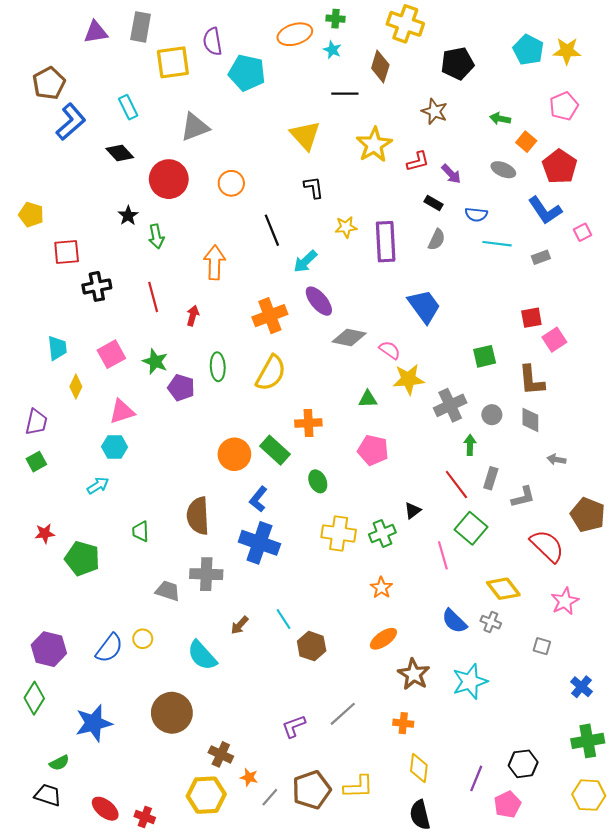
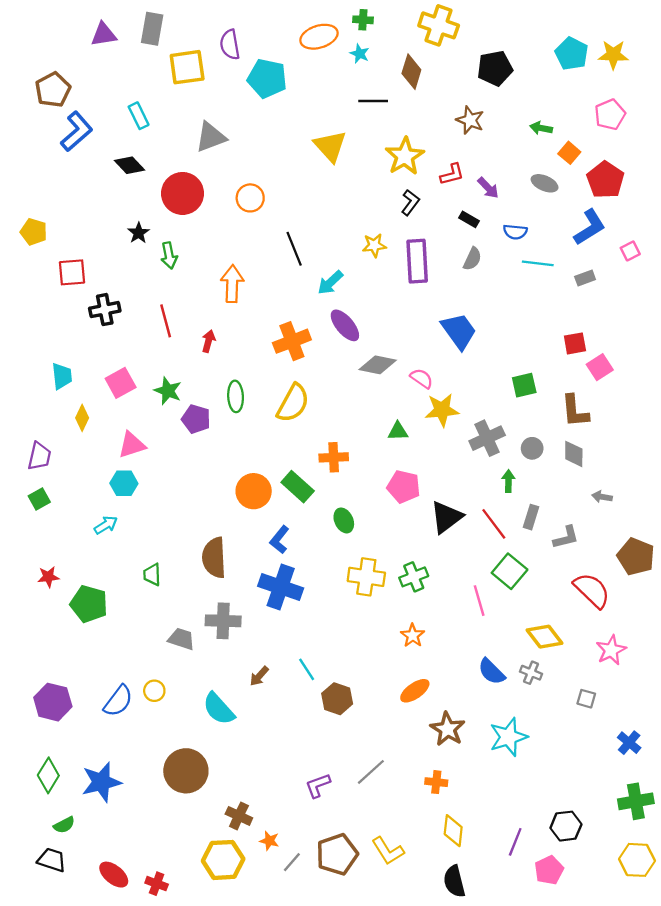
black L-shape: (314, 187) -> (410, 202), moved, turned 45
blue L-shape: (545, 210) -> (590, 227), turned -88
black triangle: (413, 511) -> (446, 517), moved, size x1.8
green diamond: (34, 698) -> (48, 775), moved
yellow L-shape: (358, 787) -> (388, 851), turned 60

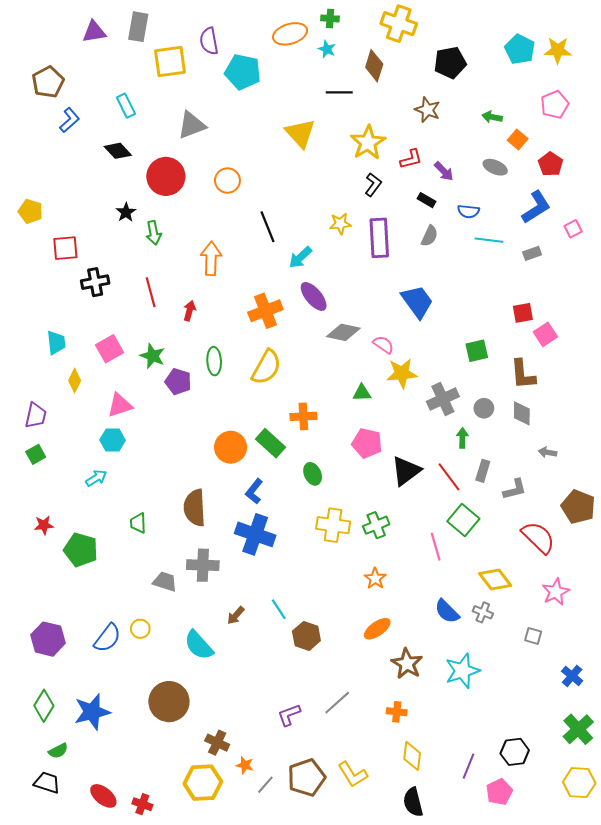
blue L-shape: (77, 131) -> (70, 120), size x0.7
red pentagon: (605, 180) -> (551, 164), size x0.7
green cross: (636, 801) -> (578, 729), turned -32

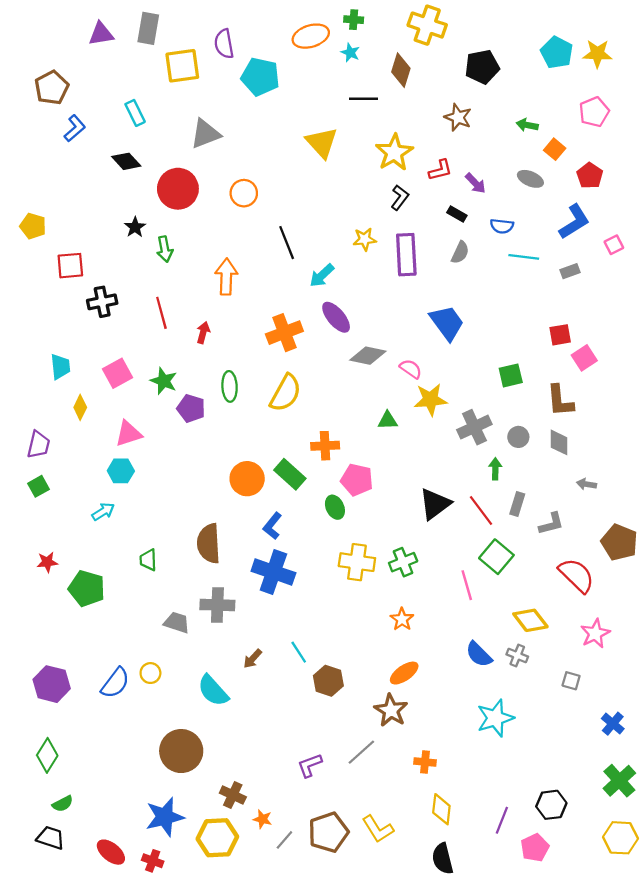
pink pentagon: (367, 443) -> (357, 480), moved
brown star: (407, 664) -> (391, 710), moved
blue star: (92, 712) -> (165, 817), moved

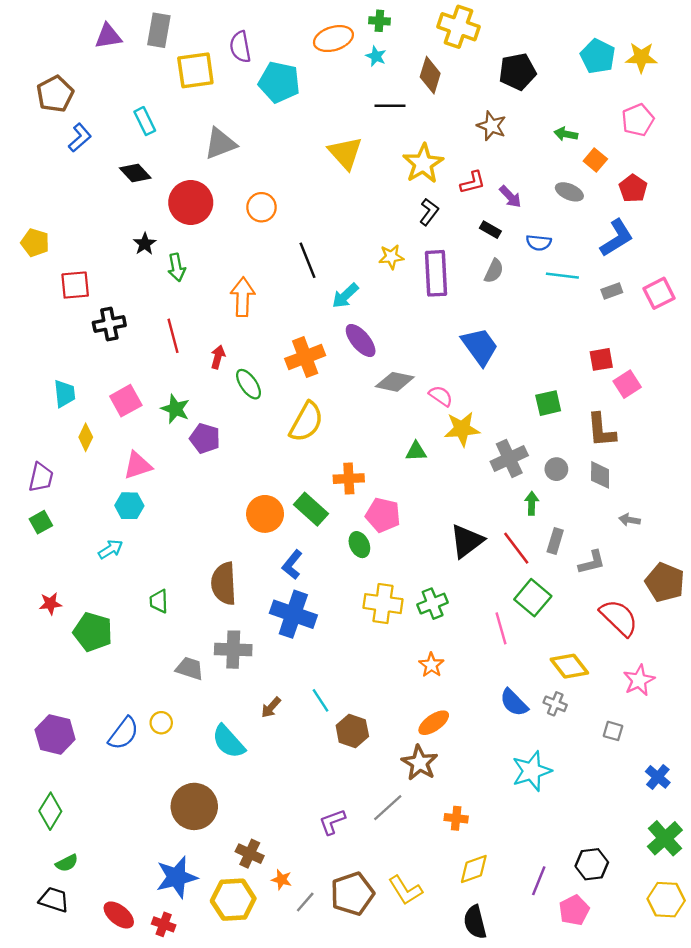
pink square: (614, 245) -> (659, 293), moved, size x1.5
green ellipse: (230, 386) -> (249, 384), moved, turned -32
yellow diamond: (441, 809) -> (474, 869), turned 64

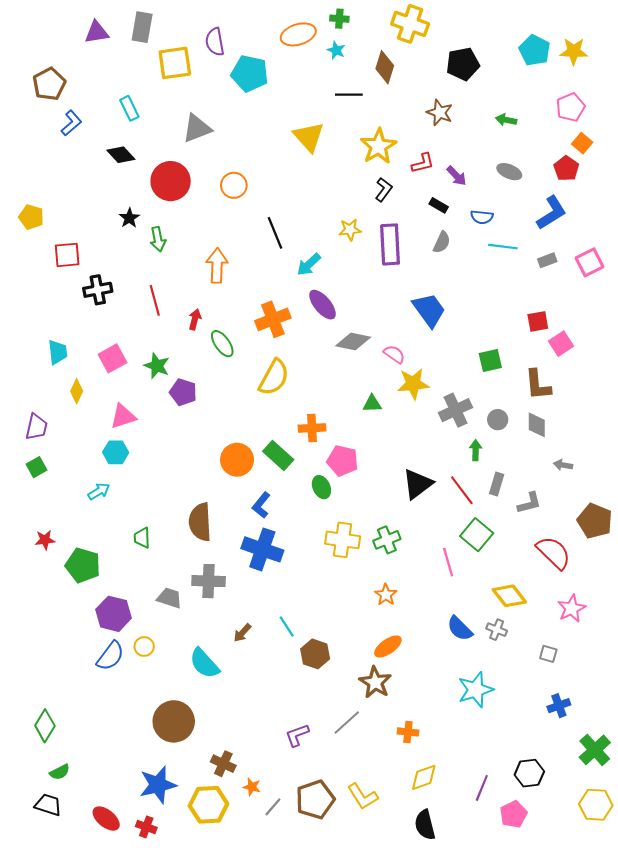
orange square: (595, 160) -> (582, 143), moved
purple hexagon: (55, 735) -> (114, 614), moved
blue cross: (658, 777) -> (559, 706), moved, turned 30

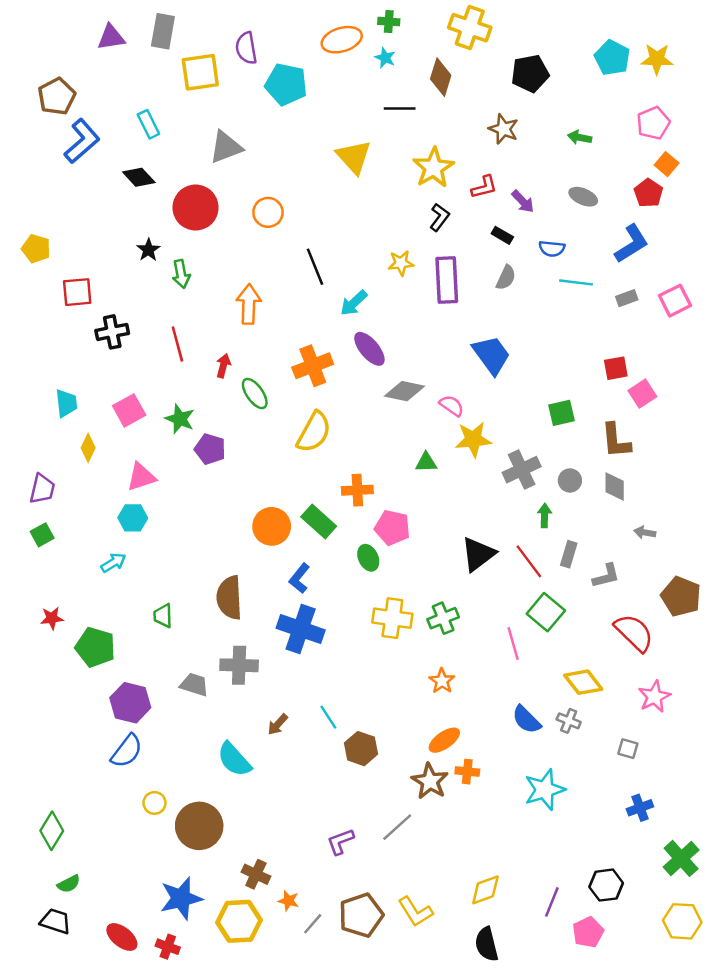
blue L-shape: (71, 123) -> (82, 141), size x1.5
yellow circle: (144, 646) -> (154, 803), moved
orange cross: (408, 732) -> (467, 772), moved

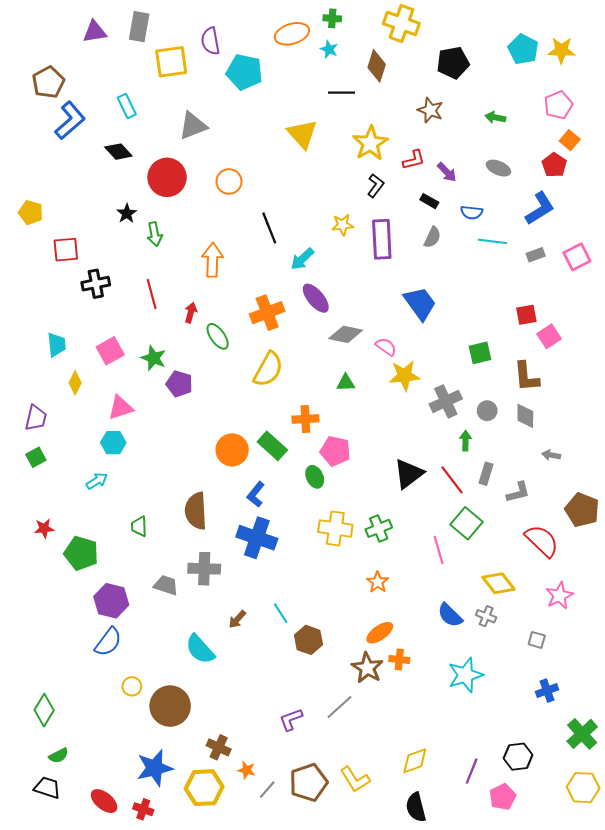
green triangle: (426, 462) -> (346, 383), moved

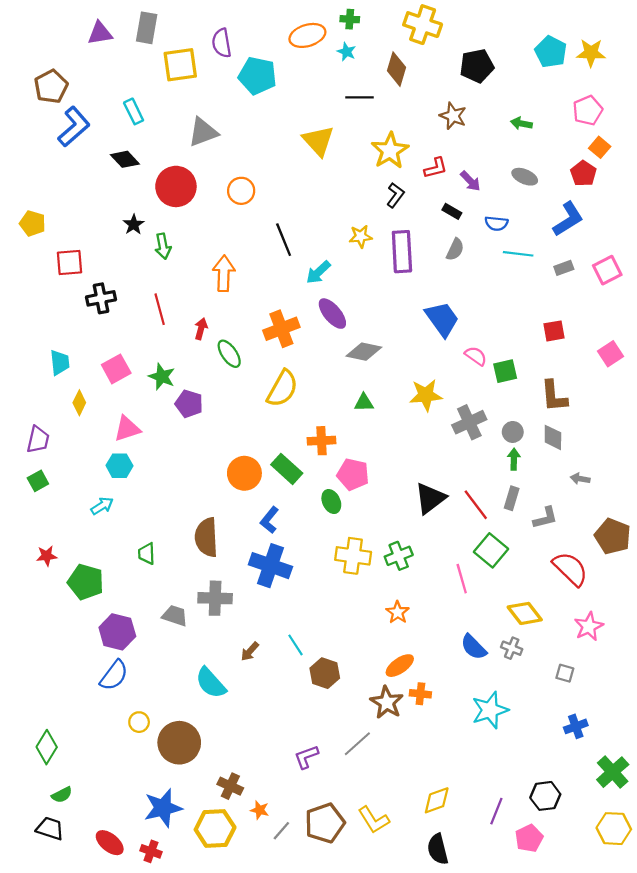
pink square: (549, 336) -> (611, 354), moved
pink semicircle: (386, 347) -> (476, 356), moved
green arrow: (465, 441) -> (514, 459), moved

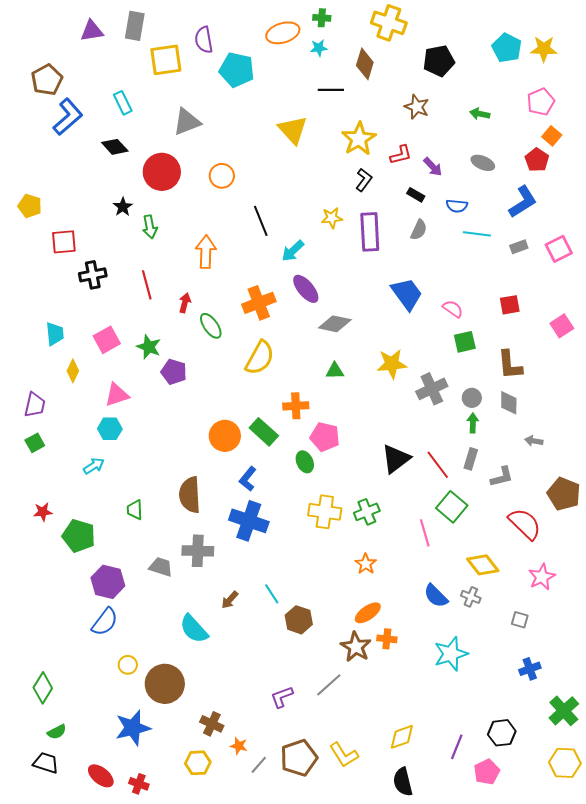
cyan star: (347, 52) -> (319, 48), turned -30
pink semicircle: (476, 356) -> (453, 309), moved
blue star: (163, 808) -> (133, 728), moved
yellow hexagon: (215, 829) -> (198, 763), size x0.7

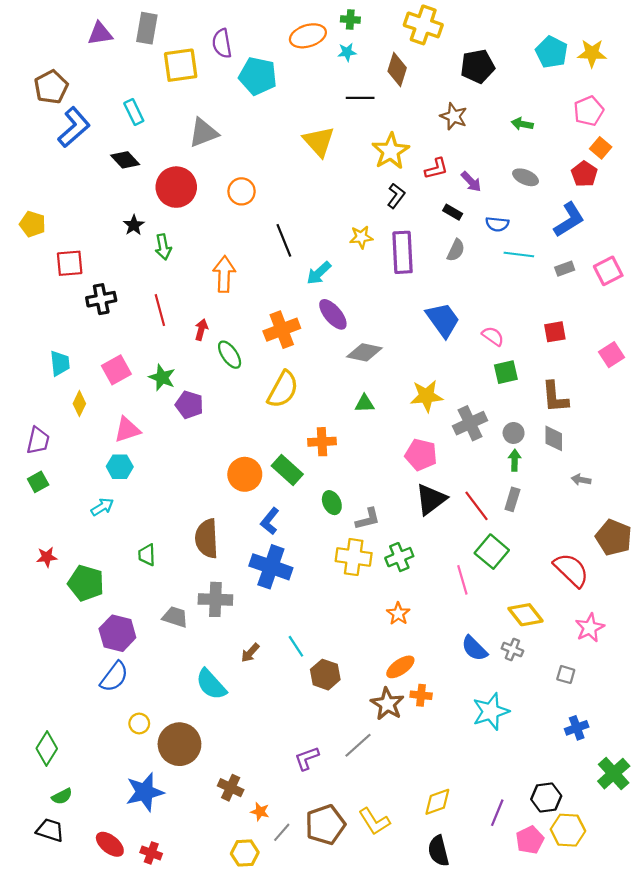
pink pentagon: (325, 437) -> (421, 455), moved
gray L-shape: (502, 477) -> (368, 519), moved
yellow hexagon: (198, 763) -> (245, 853), moved
yellow hexagon: (565, 763) -> (568, 830), moved

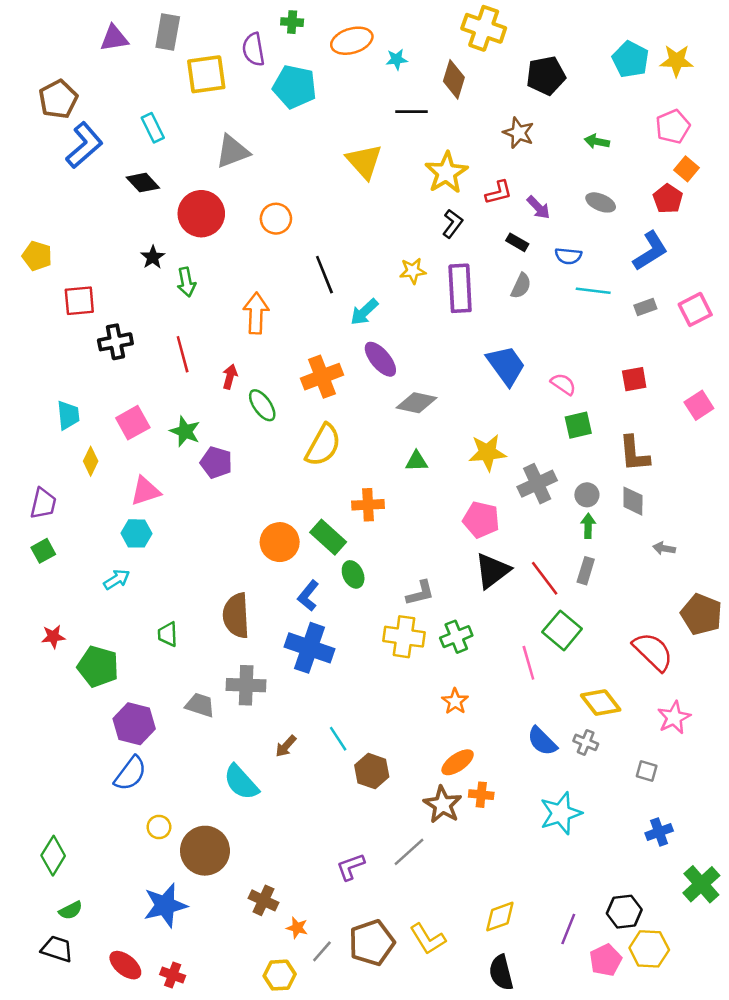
green cross: (350, 19) -> (292, 22), moved
green ellipse: (332, 503) -> (353, 574), moved

